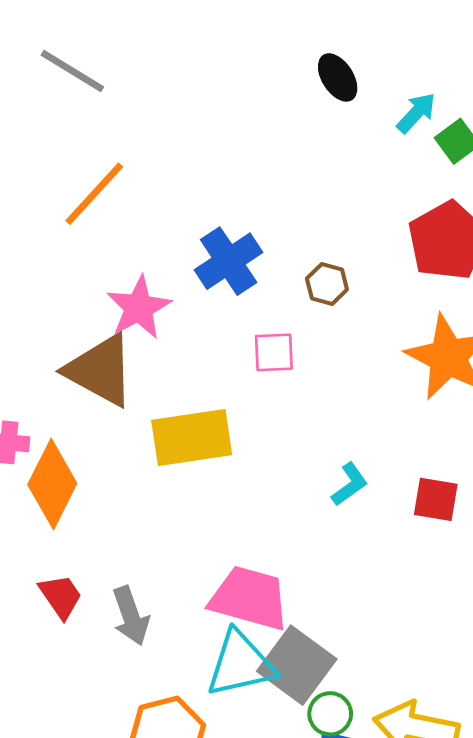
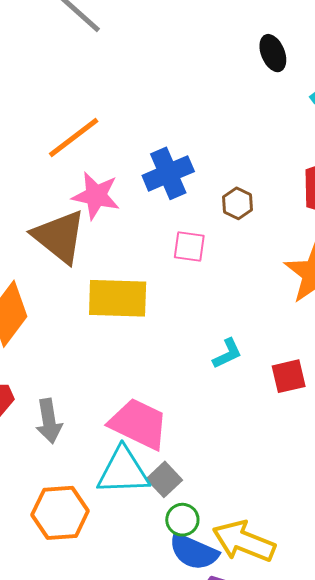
orange line: (94, 194) -> (74, 138), moved
pink star: (139, 308) -> (96, 196), turned 30
red square: (436, 499) -> (289, 376), turned -33
gray square: (297, 665) -> (164, 479), size x0.6

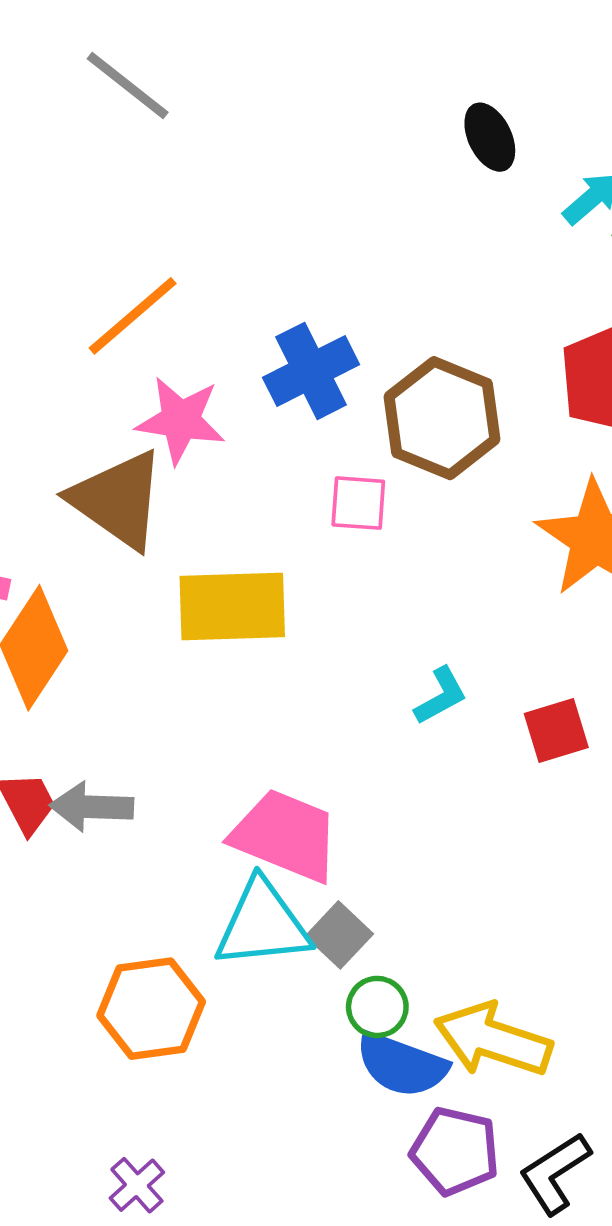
brown hexagon: (237, 203) -> (442, 418), size x2.0
gray arrow: (49, 421) -> (92, 807), moved, turned 105

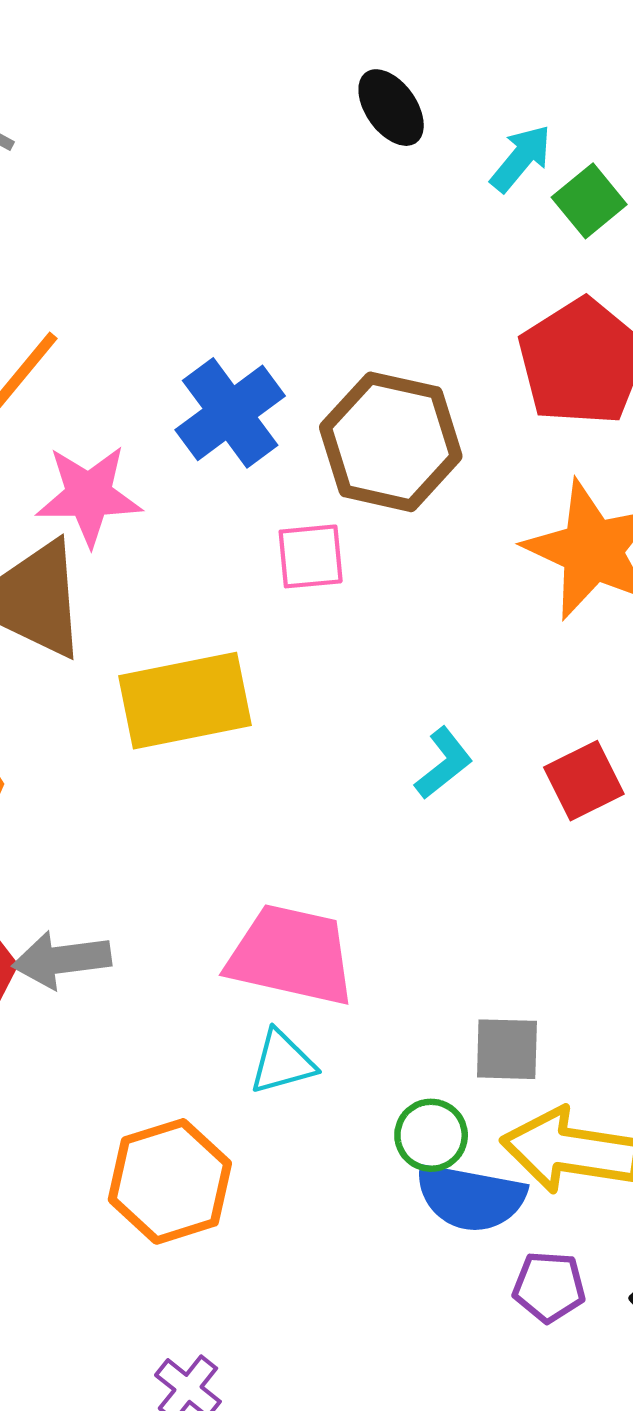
cyan triangle: (263, 924) -> (282, 1062), size x0.6
gray square: (339, 935) -> (507, 1049), moved, turned -32
purple pentagon: (455, 1151) -> (549, 1287), size x0.7

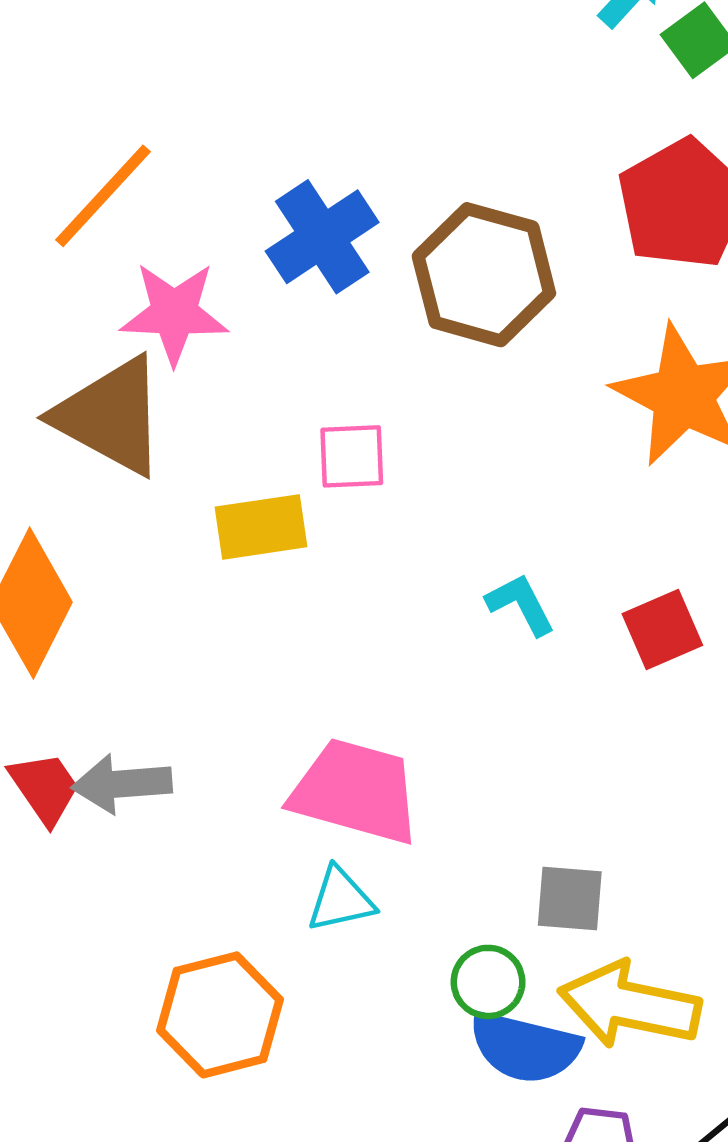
pink square: (311, 556) -> (352, 456), moved
yellow rectangle: (185, 701) -> (261, 527), size x0.7
cyan L-shape: (444, 763) -> (521, 604), turned -82

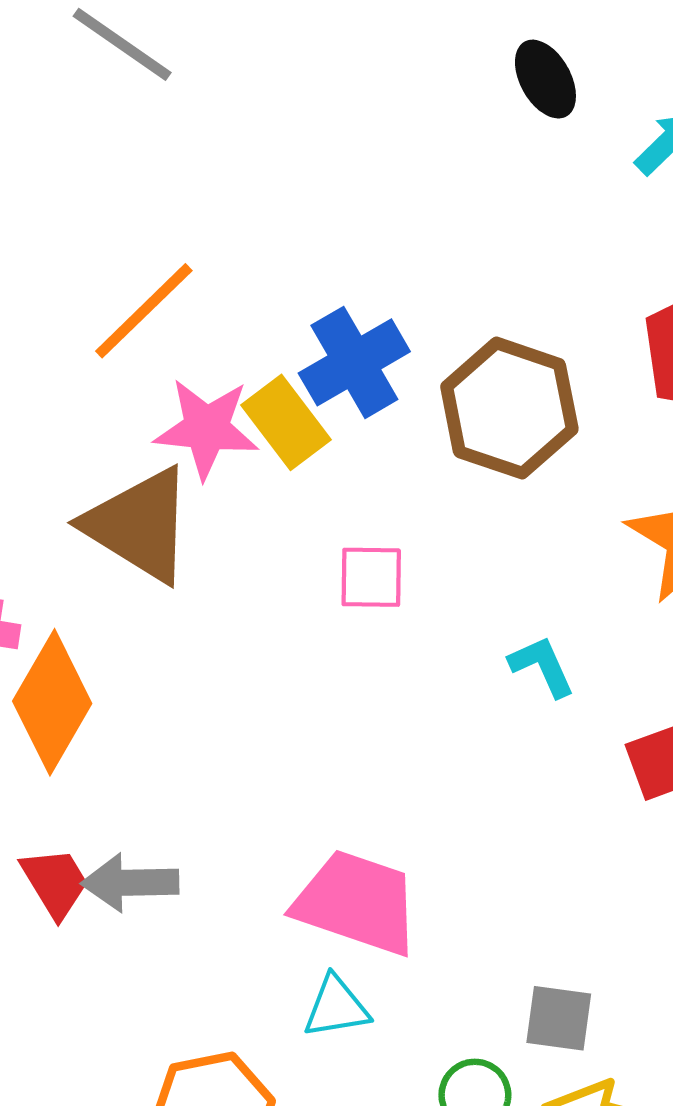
yellow rectangle: (261, 527) -> (286, 422), moved, turned 58
cyan L-shape: (521, 604) -> (542, 666), moved

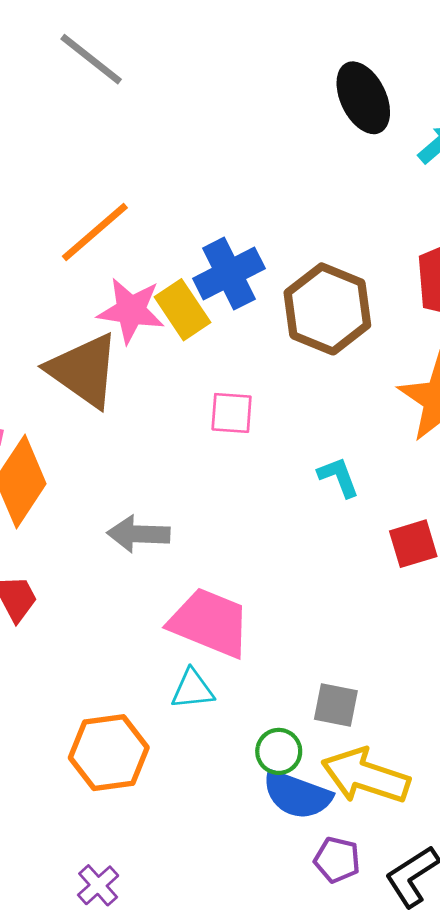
black ellipse: (545, 79) -> (363, 98), size x1.4
gray arrow: (130, 883) -> (138, 534), moved

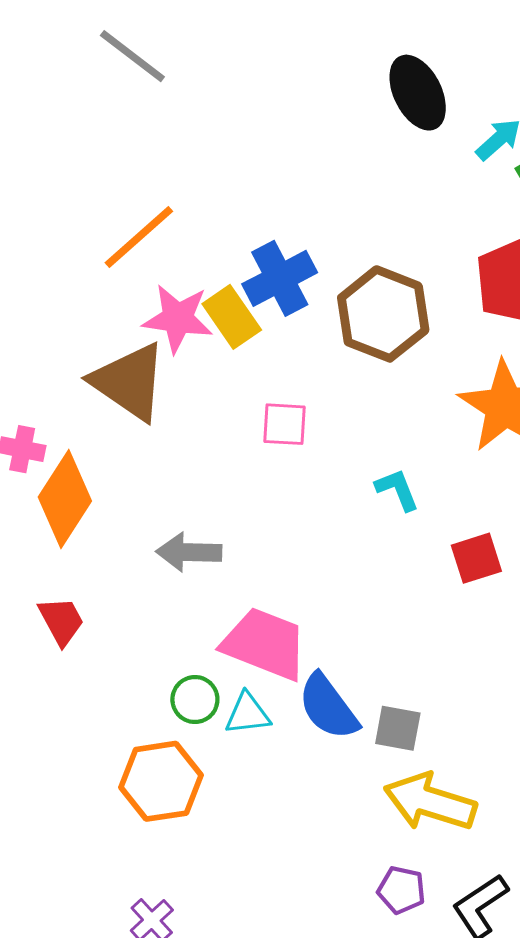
green circle: (279, 751) -> (195, 700), moved
blue semicircle: (297, 795) -> (328, 707), moved, turned 34

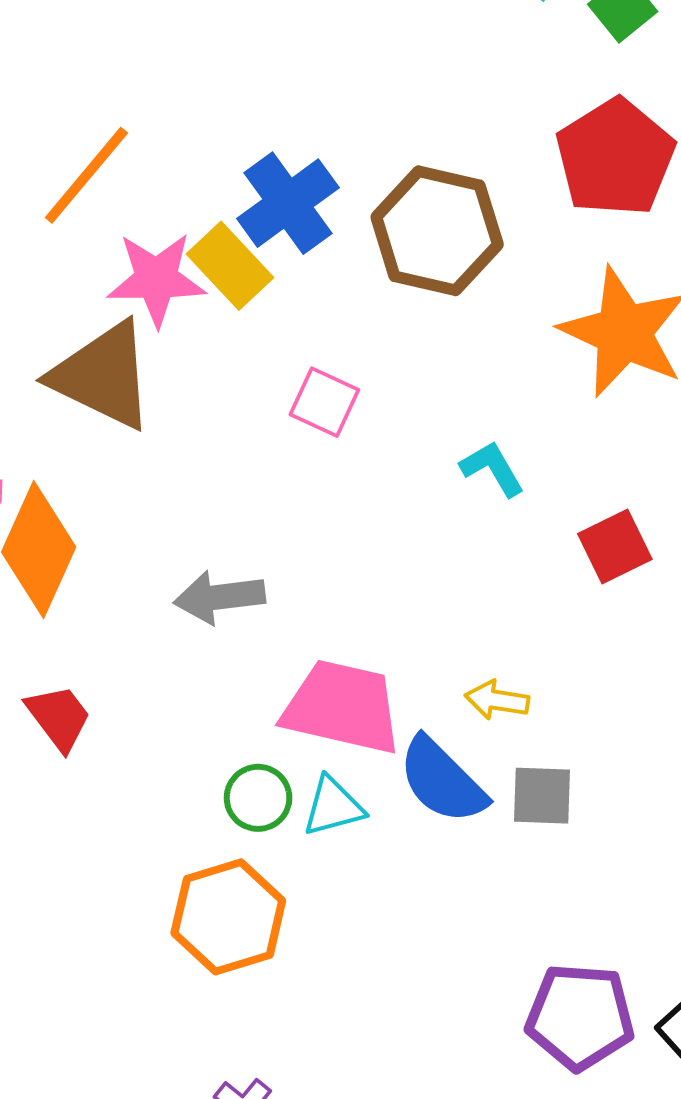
pink square: (284, 424) -> (324, 402), turned 30
yellow arrow: (430, 802) -> (497, 700), moved, size x0.5
purple pentagon: (401, 890) -> (580, 1017), size x1.6

